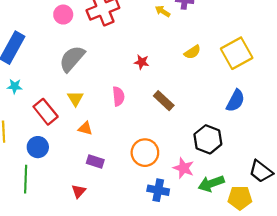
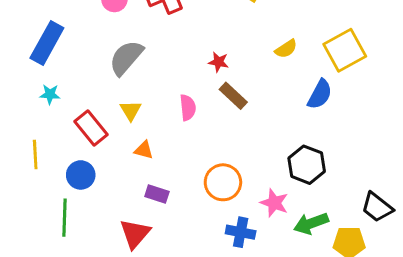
brown rectangle: (164, 101) -> (233, 96), moved
blue semicircle: (235, 101) -> (320, 94), moved
red triangle: (79, 191) -> (135, 234), size x1.6

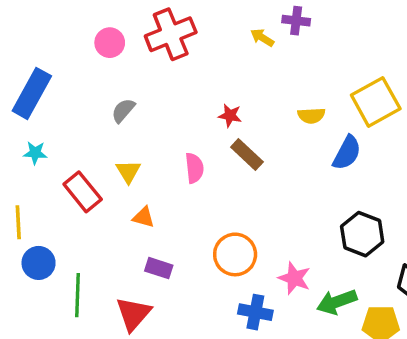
yellow semicircle: (286, 49) -> (311, 116), moved, turned 30
gray semicircle: (126, 58) -> (123, 110), size x0.6
black hexagon: (307, 165) -> (362, 234), moved
blue circle: (81, 175) -> (39, 263), moved
green line: (65, 218) -> (78, 295), moved

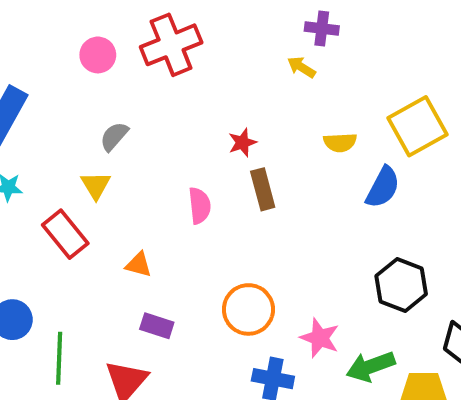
yellow arrow: (262, 38) -> (301, 67), moved
red star: (230, 116) -> (242, 143), turned -30
brown rectangle: (247, 154) -> (263, 189), turned 32
yellow triangle: (128, 171) -> (96, 185), moved

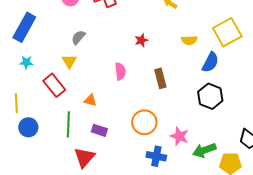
brown rectangle: (263, 189) -> (160, 78), moved
black hexagon: (401, 285) -> (210, 96), moved
green line: (59, 358) -> (68, 124), moved

